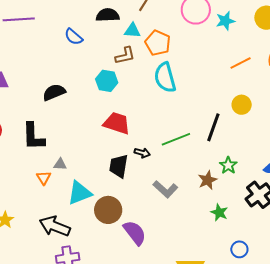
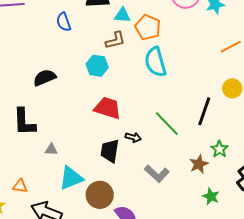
blue semicircle: (74, 37) -> (64, 22), turned 30
green line: (176, 139) -> (167, 124), turned 68
orange triangle: (44, 178) -> (20, 186), moved, turned -49

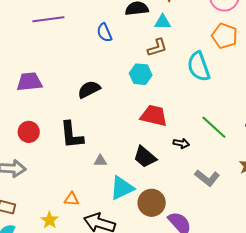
orange pentagon: (148, 27) -> (225, 36), moved
black trapezoid: (110, 151) -> (145, 157), moved, turned -55

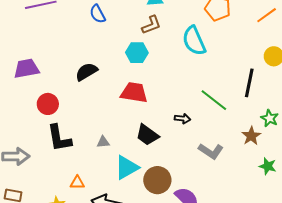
red trapezoid: (154, 116) -> (134, 93), moved
red circle: (29, 132) -> (48, 104), moved
black L-shape: (72, 135) -> (59, 138), moved

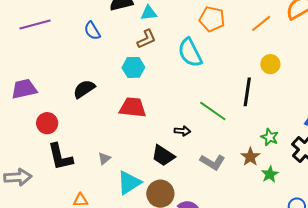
green star: (270, 118) -> (270, 137), moved
black trapezoid: (147, 135) -> (163, 156), moved
brown star: (251, 136) -> (250, 157), moved
gray triangle: (103, 142) -> (104, 158), turned -32
green star: (268, 166) -> (270, 174), turned 30

